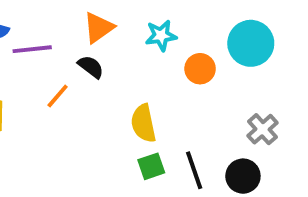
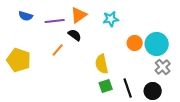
cyan circle: (251, 43) -> (157, 44), moved
purple line: (32, 49) -> (55, 21), moved
orange circle: (200, 69) -> (135, 43), moved

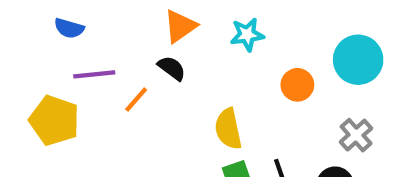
purple line: (55, 21) -> (94, 74), moved
cyan circle: (157, 44) -> (358, 60), moved

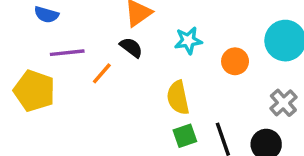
cyan star: (247, 35) -> (188, 41), moved

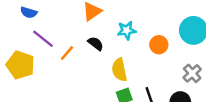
black semicircle: (131, 47) -> (96, 44), moved
purple line: (67, 53) -> (43, 39), turned 45

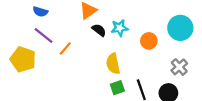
blue semicircle: (29, 12) -> (40, 12), moved
black semicircle: (96, 44) -> (99, 30), moved

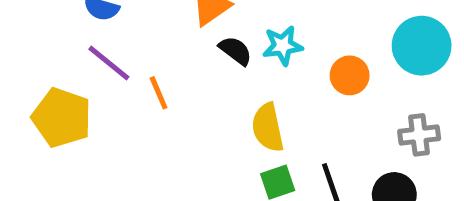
orange line: (65, 49) -> (159, 93), turned -64
gray cross: (179, 67) -> (419, 135), turned 35

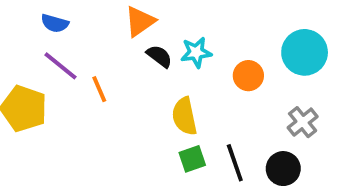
gray cross: (419, 135) -> (303, 122), turned -32

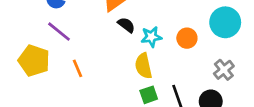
cyan star: (196, 52) -> (151, 37), moved
orange line: (99, 89) -> (77, 68), moved

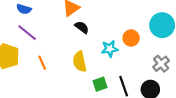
cyan star: (151, 37) -> (110, 49), moved
yellow semicircle: (143, 66) -> (80, 62), moved

